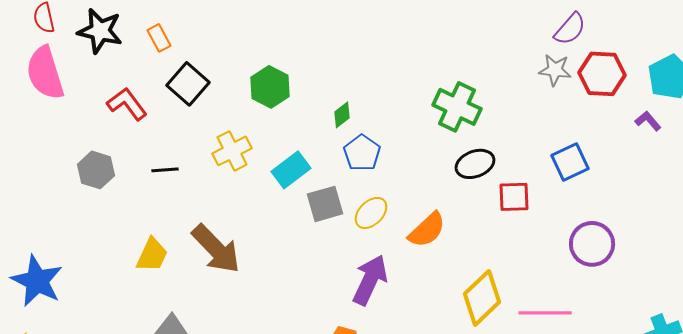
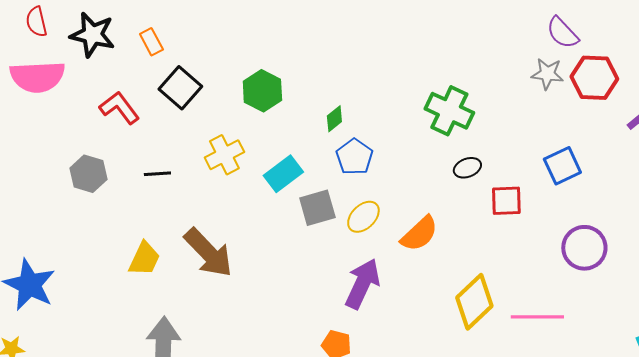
purple semicircle: (570, 29) -> (562, 33), turned 96
pink semicircle: (45, 73) -> (37, 77), turned -76
black ellipse: (475, 164) -> (467, 168), size x0.7

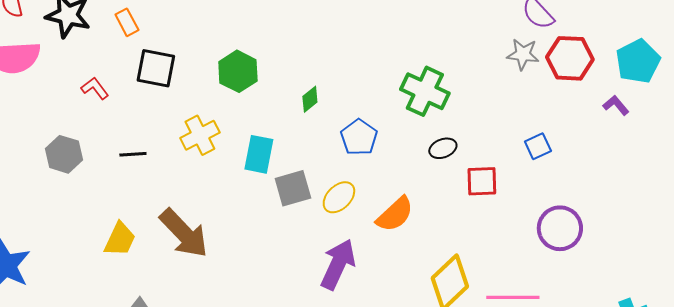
black square: (180, 88) -> (156, 68), turned -30
red L-shape: (119, 108) -> (95, 88), size x0.7
blue pentagon: (354, 157) -> (359, 137), moved
blue square: (562, 166) -> (538, 146), size x0.7
cyan rectangle: (283, 174) -> (259, 154), turned -42

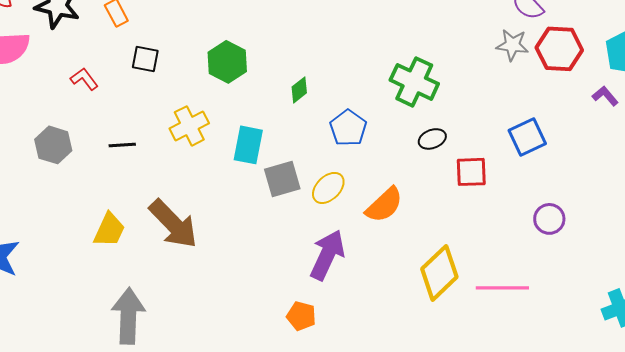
black square: (156, 68) -> (145, 59), size x0.7
blue square: (538, 146) -> (527, 137), size x1.4
purple circle: (560, 228) -> (549, 219), size x0.7

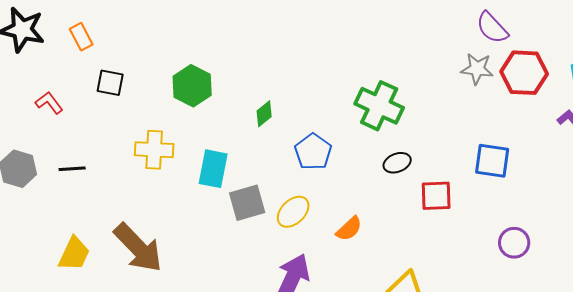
yellow cross: (189, 126) -> (154, 150), turned 30
blue square: (527, 137) -> (492, 161), turned 33
black line: (122, 145) -> (72, 169), moved
orange semicircle: (384, 205) -> (349, 229), size x0.7

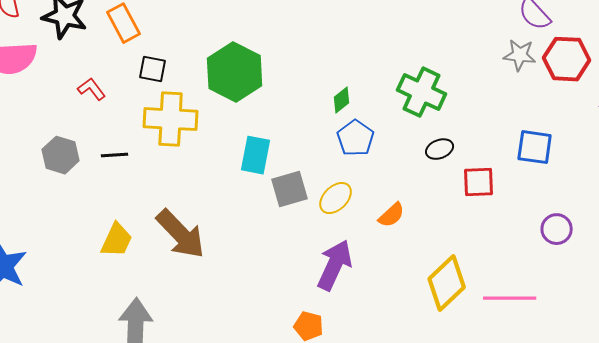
orange rectangle: (81, 37) -> (124, 23), size x1.4
green hexagon: (192, 86) -> (235, 72), size x1.4
green diamond: (264, 114) -> (342, 100), moved
yellow cross: (154, 150) -> (171, 119), moved, size x1.4

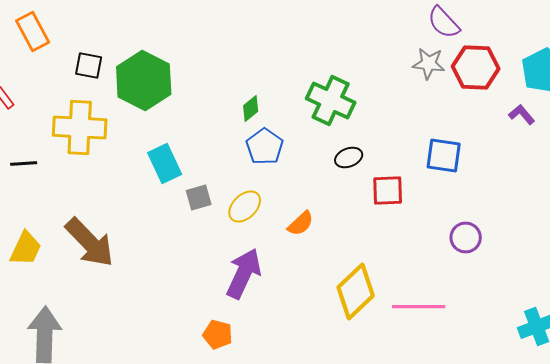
black square: (153, 69) -> (89, 66), moved
cyan rectangle: (256, 155) -> (165, 164), turned -36
gray square: (290, 189) -> (199, 198), size x0.7

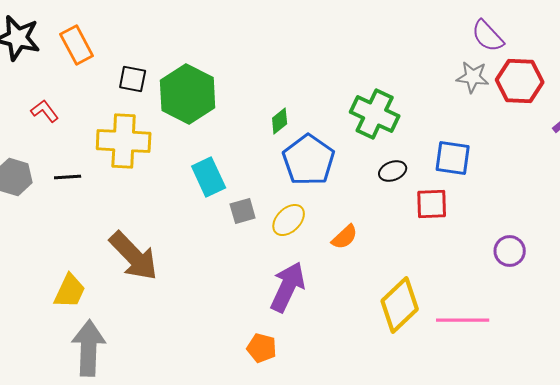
green diamond: (251, 108) -> (280, 121), moved
blue pentagon: (265, 146) -> (309, 160), size x1.4
blue square: (444, 156) -> (453, 158), moved
yellow trapezoid: (26, 248) -> (70, 291), moved

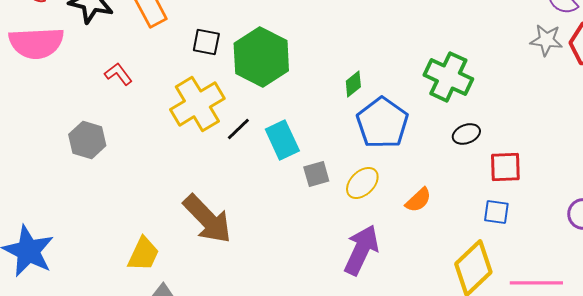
yellow cross: (124, 141) -> (197, 104), turned -34
blue square: (453, 158) -> (496, 212), moved, size x0.7
black line: (68, 177) -> (238, 129), moved, turned -40

